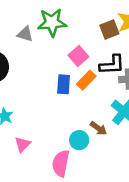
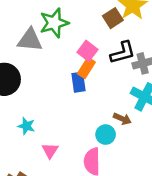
gray triangle: (25, 34) -> (30, 40), size x1.5
orange rectangle: (86, 80) -> (86, 68), moved

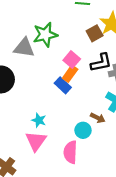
blue rectangle: (79, 82) -> (63, 85), turned -42
cyan star: (26, 126) -> (39, 120), moved
pink triangle: (50, 151) -> (36, 141), size x1.5

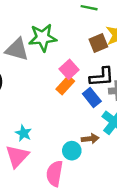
blue rectangle: (63, 85) -> (92, 97), moved
brown arrow: (98, 118) -> (90, 139), turned -40

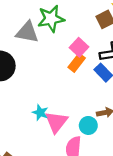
pink triangle: (17, 156) -> (56, 122), moved

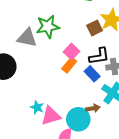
pink triangle: (56, 122) -> (51, 116), turned 35
cyan circle: (88, 125) -> (78, 119), size x1.5

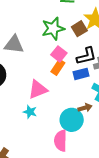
green star: (48, 27) -> (53, 29), moved
blue rectangle: (92, 74) -> (81, 74), turned -56
pink triangle: (51, 116) -> (38, 89), moved

